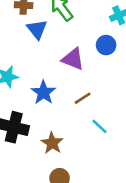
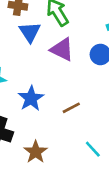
purple triangle: (73, 59) -> (62, 49), moved
cyan line: (100, 126) -> (93, 149), moved

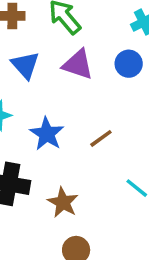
blue triangle: (30, 32) -> (25, 65), moved

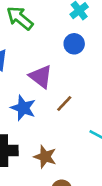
purple triangle: (78, 64) -> (41, 77), moved, turned 30

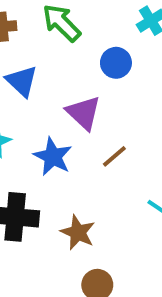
blue circle: (74, 44) -> (116, 63), moved

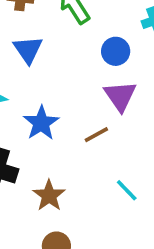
purple triangle: (84, 113) -> (120, 96), moved

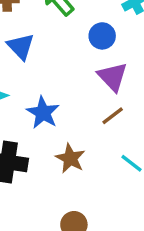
brown line: (96, 135) -> (113, 116), moved
brown star: (49, 196) -> (70, 158), moved

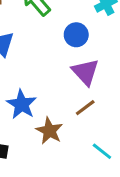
brown star: (70, 158) -> (49, 131), moved

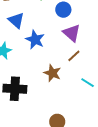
blue star: (22, 104) -> (35, 40), moved

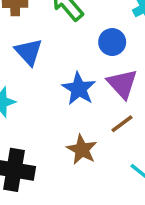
blue star: (35, 40) -> (79, 89), moved

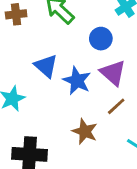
blue triangle: (29, 52) -> (46, 66), moved

